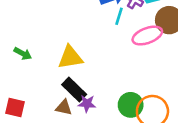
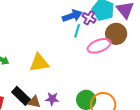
black rectangle: (74, 89) -> (21, 96), moved

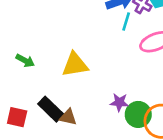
purple star: (52, 99) -> (119, 102), moved

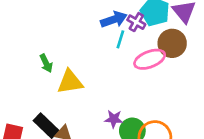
green arrow: (25, 61) -> (46, 63), moved, turned 36

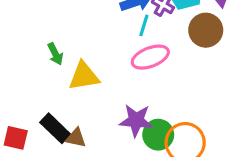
pink ellipse: (150, 59) -> (150, 57), moved
purple star: (114, 119) -> (136, 120), size x1.5

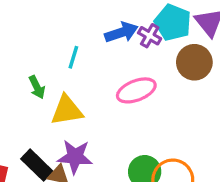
cyan line: (144, 25) -> (73, 57), moved
purple star: (136, 120) -> (75, 157), moved

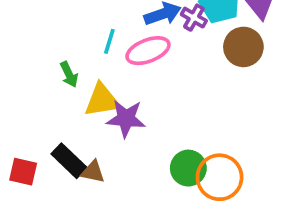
pink ellipse: (136, 90) -> (148, 51), moved
purple star: (75, 157) -> (126, 119), moved

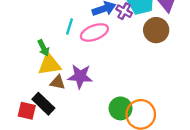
yellow triangle: (102, 100) -> (49, 65), moved
red square: (23, 172) -> (27, 111), moved
brown triangle: (93, 172) -> (58, 82), moved

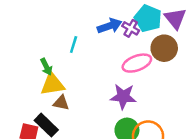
pink ellipse: (94, 32) -> (137, 63), moved
purple star: (80, 76) -> (123, 97), moved

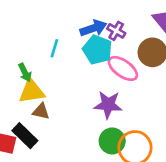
cyan pentagon: (148, 18) -> (97, 50), moved
pink ellipse: (137, 63) -> (123, 68), turned 56

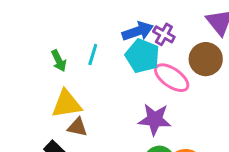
green arrow: (25, 72) -> (59, 61), moved

